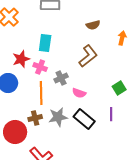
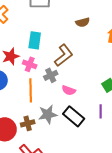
brown L-shape: (88, 56) -> (64, 55), moved
brown cross: (35, 118) -> (28, 123), moved

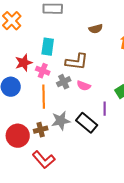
brown L-shape: (64, 55) -> (77, 62), turned 45
pink semicircle: (69, 90) -> (84, 86), moved
purple line: (101, 111) -> (105, 109), moved

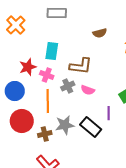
red circle: (18, 136) -> (22, 121), moved

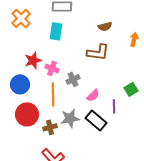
cyan rectangle: (52, 51) -> (56, 31), moved
brown L-shape: (81, 66) -> (98, 52), moved
pink semicircle: (88, 90) -> (93, 95), moved, turned -64

